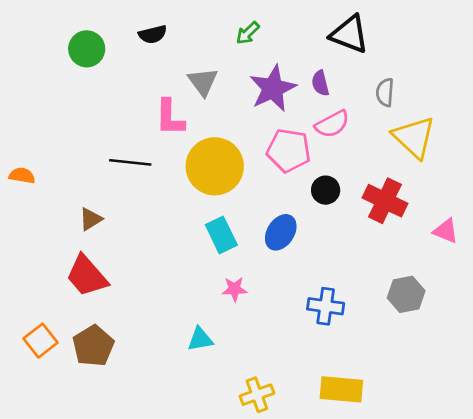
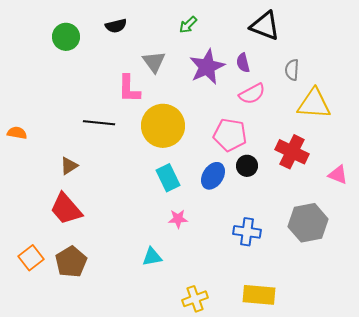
yellow triangle: (414, 137) -> (314, 104), turned -39
pink pentagon: (289, 150) -> (230, 135), moved
black circle: (326, 190) -> (247, 166), moved
gray hexagon: (406, 294) -> (308, 223), size x1.4

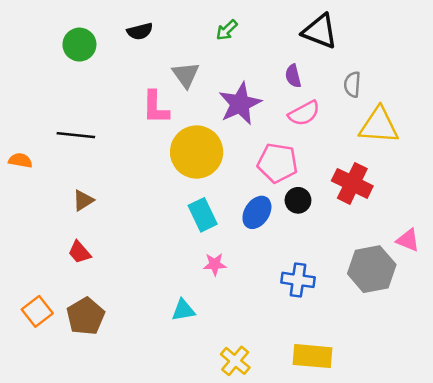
purple star: (207, 67) -> (240, 104), moved
black line: (99, 123) -> (76, 135), moved
pink triangle: (338, 175) -> (408, 240), moved
red trapezoid: (66, 209) -> (79, 252), size x0.6
yellow cross: (195, 299) -> (235, 361), turned -30

